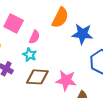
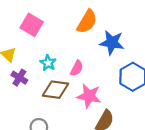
pink semicircle: (34, 37) -> (77, 68), moved

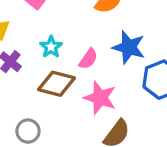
blue star: (112, 43) -> (129, 47), moved

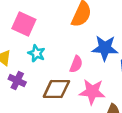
cyan star: (51, 47) -> (36, 53), moved

